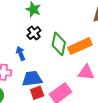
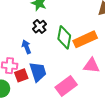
blue trapezoid: (32, 79) -> (38, 72), turned 80
red square: (37, 93) -> (21, 75), moved

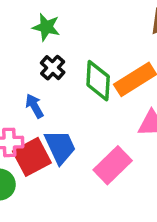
red square: (21, 75) -> (32, 157), size x1.5

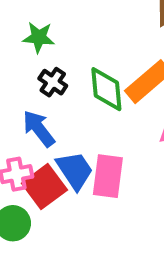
blue arrow: (34, 106) -> (39, 129), size x1.4
pink rectangle: (113, 165) -> (108, 176), moved, turned -30

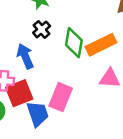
blue trapezoid: (75, 170) -> (38, 114), moved

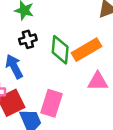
black cross: (42, 29) -> (28, 39), turned 30

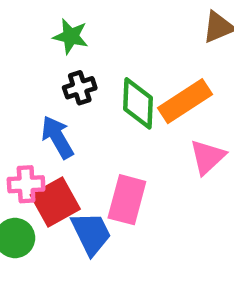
pink triangle: (98, 82) -> (207, 157), turned -40

